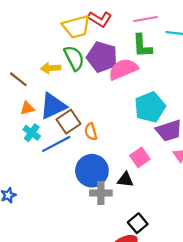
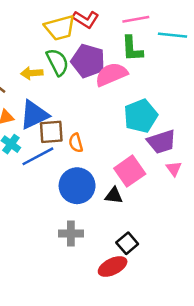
brown square: (69, 122) -> (51, 132), turned 30
pink square: (140, 157) -> (130, 171), size x1.4
gray cross: (101, 193) -> (71, 233), moved

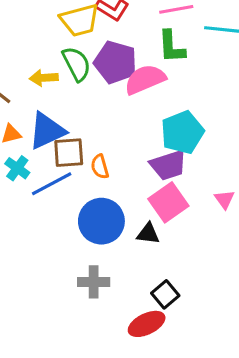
purple trapezoid: (161, 142) -> (168, 165), moved

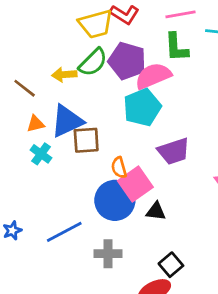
green semicircle: (76, 64) -> (93, 62), turned 72
cyan pentagon: (182, 132) -> (142, 107), moved
orange semicircle: (100, 167) -> (119, 168), moved
blue line: (52, 184) -> (64, 232), moved
pink square: (168, 202) -> (135, 184), moved

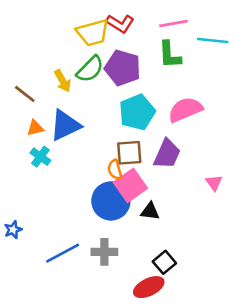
yellow arrow: (64, 75) -> (63, 81), turned -115
pink semicircle: (153, 76) -> (185, 110), moved
brown square: (86, 140) -> (129, 153), moved
purple trapezoid: (174, 151) -> (167, 154), turned -48
blue line: (64, 232) -> (63, 253), moved

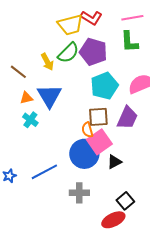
blue triangle: (65, 125) -> (49, 96), turned -36
black triangle: (150, 211) -> (114, 162), turned -35
blue line: (63, 253) -> (44, 172), moved

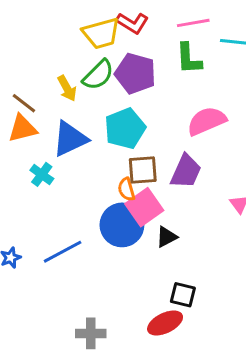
cyan pentagon: (104, 86) -> (125, 128), moved
blue triangle: (49, 96) -> (70, 139), turned 36
orange triangle: (26, 98) -> (22, 128), moved, size x1.5
gray cross: (79, 193) -> (91, 333), moved
black square: (125, 201) -> (183, 295), turned -36

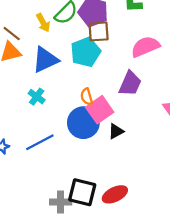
brown square: (143, 170) -> (99, 31), moved
cyan cross: (42, 174) -> (37, 97), moved
black square: (183, 295) -> (82, 192), moved, size x1.5

